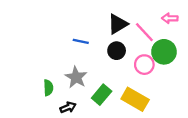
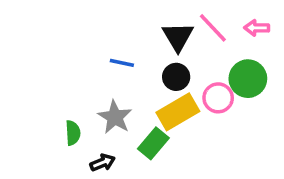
black triangle: (118, 24) -> (178, 37), turned -30
pink line: (144, 32) -> (213, 28), moved
yellow rectangle: (135, 99) -> (178, 112), moved, turned -60

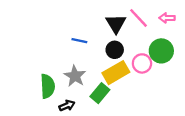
green semicircle: (73, 133) -> (48, 86), size x1.5

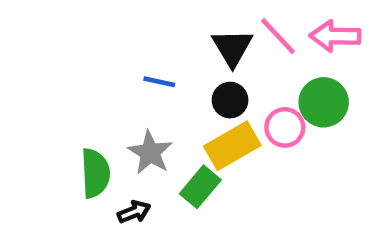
pink arrow: (167, 18) -> (335, 36), size x1.5

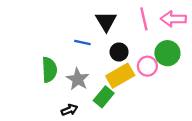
pink line: (278, 36) -> (144, 19), turned 30
black triangle: (232, 48) -> (106, 21), moved
green semicircle: (95, 173) -> (49, 70), moved

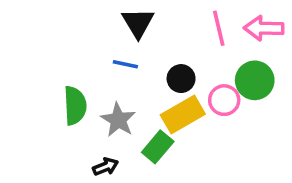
black triangle: (106, 21) -> (138, 23), moved

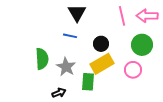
pink circle: (224, 100) -> (133, 70), moved
green rectangle: (158, 147) -> (88, 82), turned -36

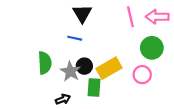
black circle: (101, 44) -> (84, 66), moved

